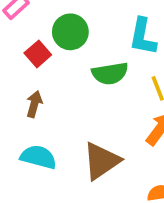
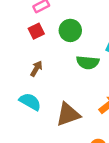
red square: (38, 54) -> (36, 31), moved

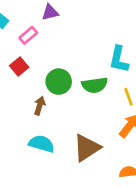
green circle: (70, 30) -> (59, 82), moved
red square: (36, 31) -> (19, 67), moved

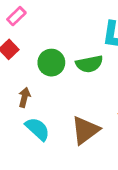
brown arrow: (40, 106) -> (24, 97), moved
cyan semicircle: (42, 144) -> (37, 129), turned 30

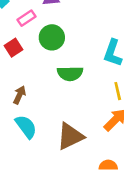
green circle: (51, 63) -> (52, 37), moved
green semicircle: (89, 64) -> (70, 73), moved

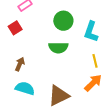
green circle: (52, 37) -> (63, 21), moved
cyan semicircle: (26, 127) -> (25, 88), turned -36

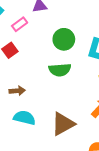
brown arrow: (20, 64) -> (17, 91), turned 64

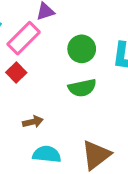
pink rectangle: (20, 24) -> (24, 38), size x1.6

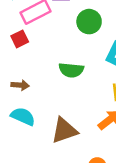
green circle: (82, 49) -> (89, 22), moved

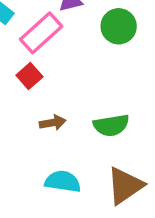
green semicircle: (71, 70) -> (111, 125), moved
brown arrow: (20, 85) -> (53, 123), moved

